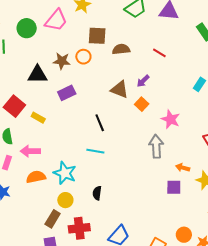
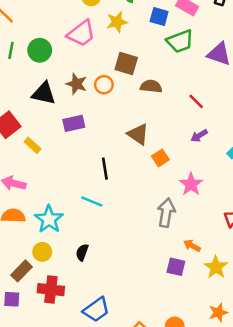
green circle: (27, 28) -> (40, 50), moved
purple arrow: (143, 81) -> (199, 136), moved

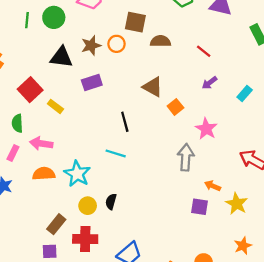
brown star: (77, 84) -> (91, 45), turned -30
yellow circle: (42, 252) -> (88, 206), moved

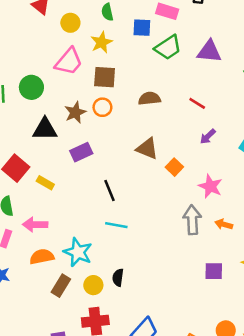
brown square: (135, 22) -> (105, 77), moved
black line: (125, 122) -> (109, 191), moved
orange arrow: (213, 186) -> (224, 224), moved
brown rectangle: (56, 224) -> (61, 286), moved

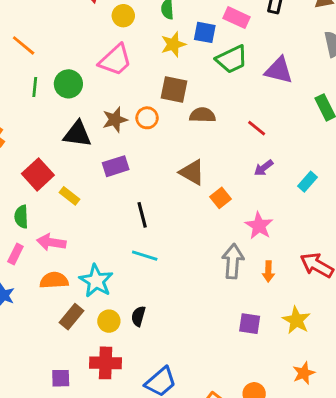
yellow star: (101, 42) -> (173, 44), moved
brown square: (105, 77) -> (174, 90), moved
orange arrow: (224, 224) -> (268, 271), turned -112

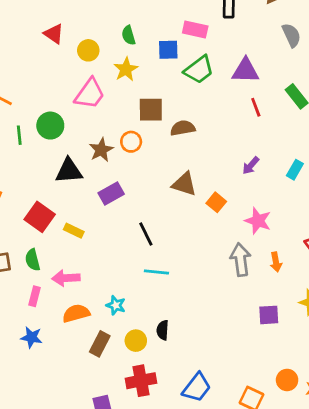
yellow star: (173, 44) -> (126, 69), moved
red line: (257, 128) -> (256, 107), moved, turned 42
cyan star: (96, 281) -> (116, 305), size x0.6

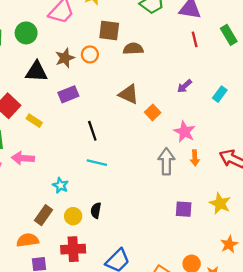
orange arrow: (276, 262) -> (195, 158), moved
orange semicircle: (76, 313) -> (28, 240), moved

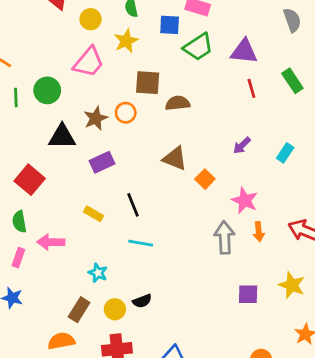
yellow rectangle: (34, 121) -> (94, 214), moved
black semicircle: (96, 210) -> (142, 301), turned -119

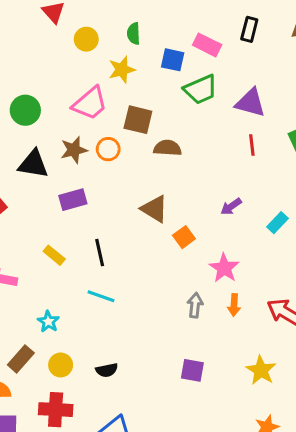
pink trapezoid: (89, 62) -> (90, 103), moved
gray arrow: (224, 237) -> (195, 305), size x0.7
purple square: (248, 294) -> (192, 370), moved
black semicircle: (142, 301) -> (107, 370), moved

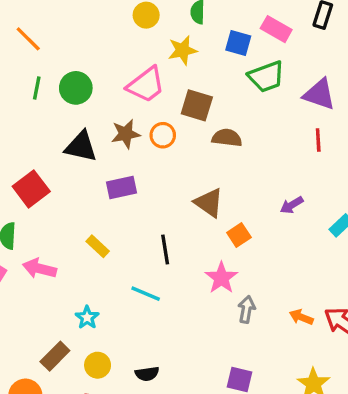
black line: (100, 253) -> (165, 249), moved
pink star: (224, 268) -> (221, 278), moved
orange arrow: (234, 305) -> (301, 317), moved, turned 105

